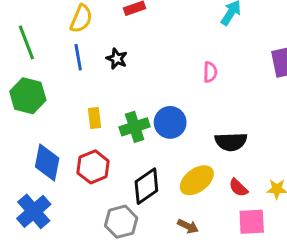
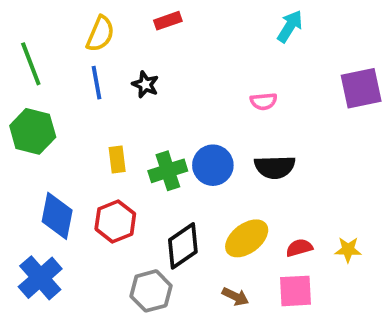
pink semicircle: (210, 72) -> (264, 101), turned 84
black semicircle: (231, 142) -> (275, 167), moved
red semicircle: (238, 188) -> (299, 248), turned 120
pink square: (252, 222) -> (295, 291), moved

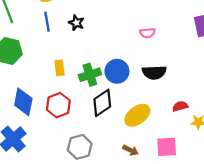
black diamond: (183, 246) -> (102, 103), moved
red semicircle: (299, 248) -> (180, 106), moved

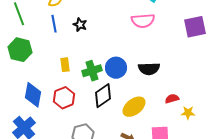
pink semicircle: (147, 33) -> (143, 21), moved, size x1.6

